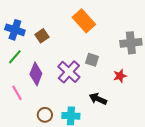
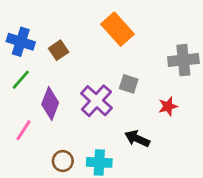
pink line: (17, 93) -> (24, 130), turned 63

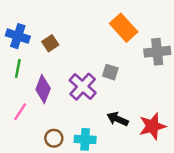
orange rectangle: (118, 29) -> (124, 28), moved
green line: (21, 80) -> (18, 69), turned -30
red star: (168, 106) -> (152, 126), moved, size x1.6

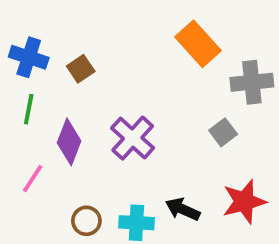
gray square: (110, 72) -> (223, 132), moved, turned 35
black arrow: (118, 119) -> (183, 209), moved

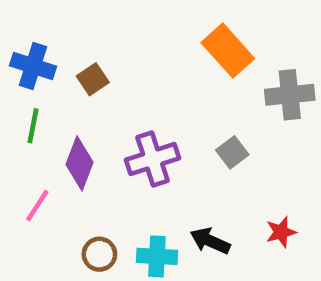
gray square: (223, 132) -> (232, 152), moved
purple cross: (133, 138) -> (153, 159), turned 30
red star: (244, 202) -> (281, 232), size x0.6

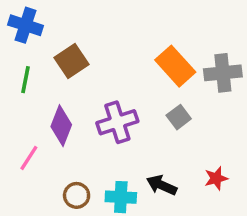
orange rectangle: (228, 51) -> (175, 66), moved
blue cross: (33, 66) -> (25, 25), moved
brown square: (93, 79) -> (71, 61), size x1.4
green line: (33, 126) -> (25, 80), moved

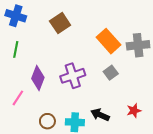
brown square: (71, 61) -> (60, 23), moved

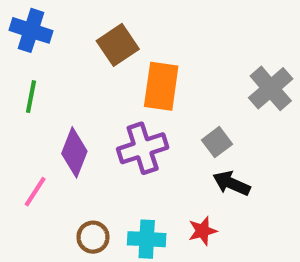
orange rectangle: (109, 41) -> (161, 86), moved, turned 50
gray cross: (138, 45) -> (271, 88), turned -35
red star: (134, 111) -> (203, 231), moved
black arrow: (100, 115) -> (231, 183), moved

